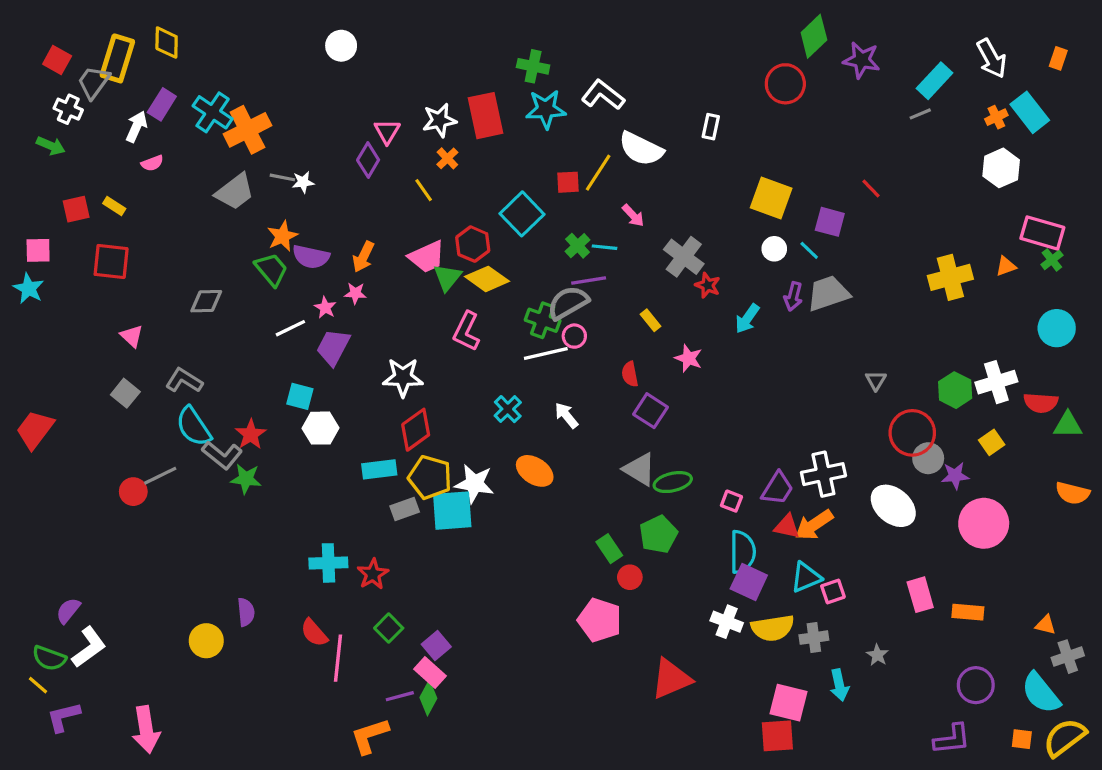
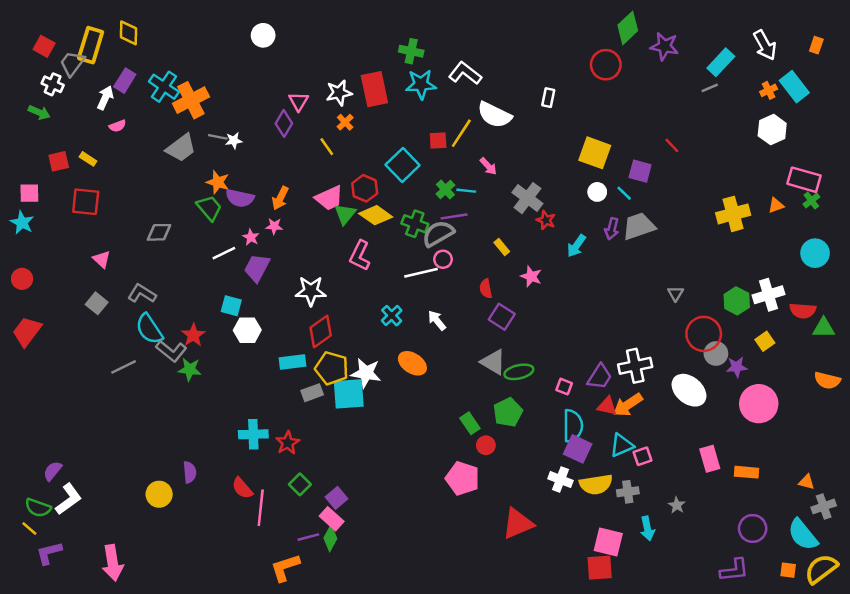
orange star: (282, 236) -> (218, 182), turned -30
green cross: (543, 320) -> (415, 224), moved
red circle: (133, 492) -> (22, 279), moved

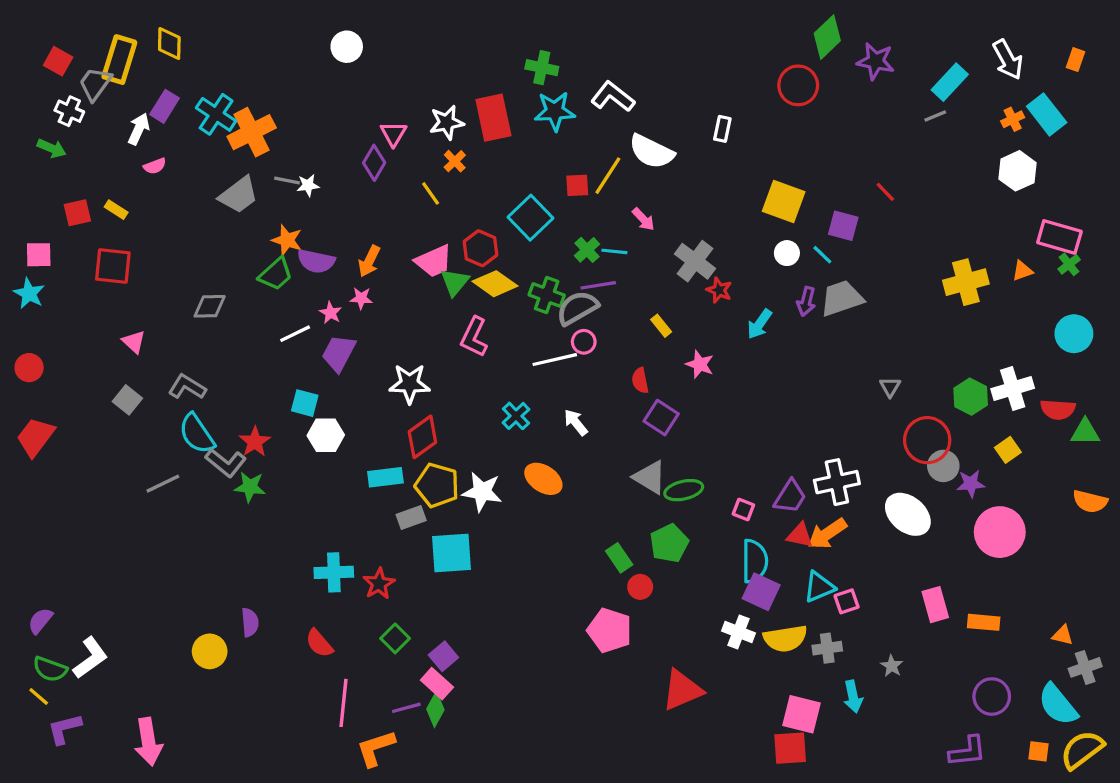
green trapezoid: (209, 208) -> (276, 274), turned 88
cyan square: (349, 394) -> (451, 553), moved
purple semicircle: (53, 471) -> (40, 621), moved
pink line: (261, 508) -> (343, 703), moved

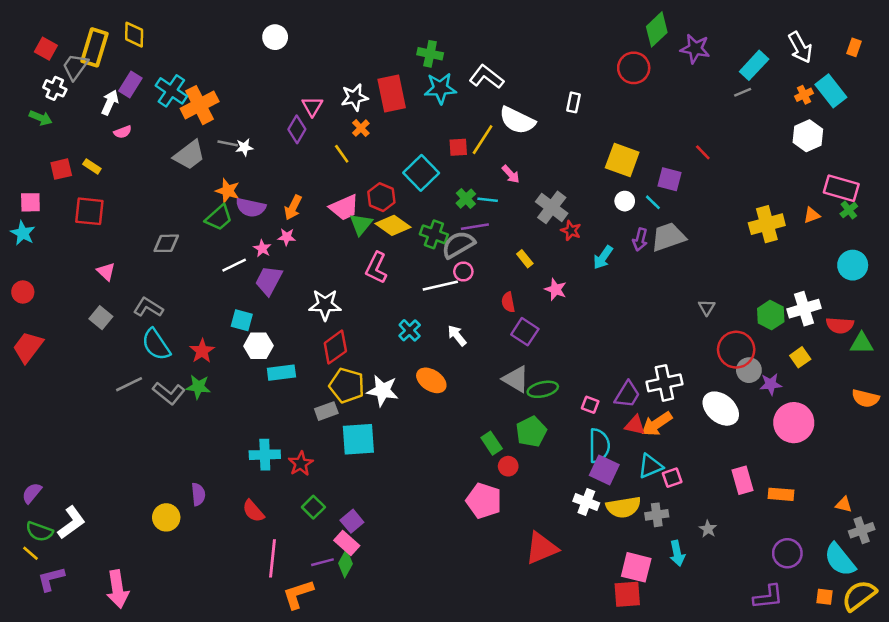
gray L-shape: (226, 463) -> (169, 393), moved
cyan rectangle: (385, 477) -> (281, 373), moved

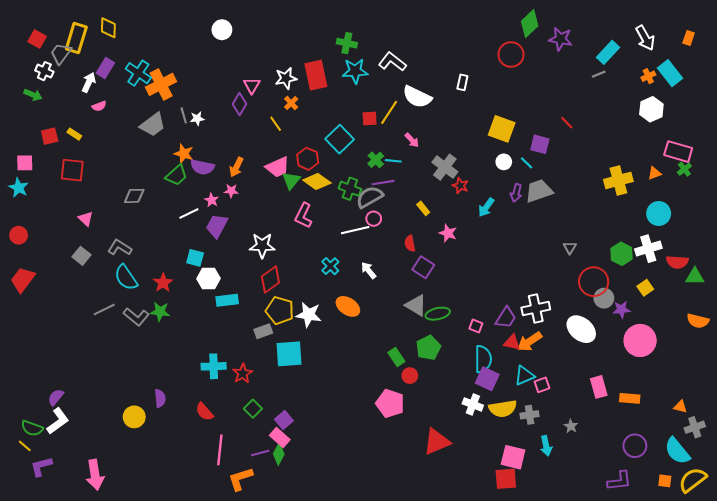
gray line: (228, 143) -> (184, 115), turned 63
cyan circle: (853, 265) -> (659, 213), moved
purple semicircle: (32, 493) -> (56, 397), moved

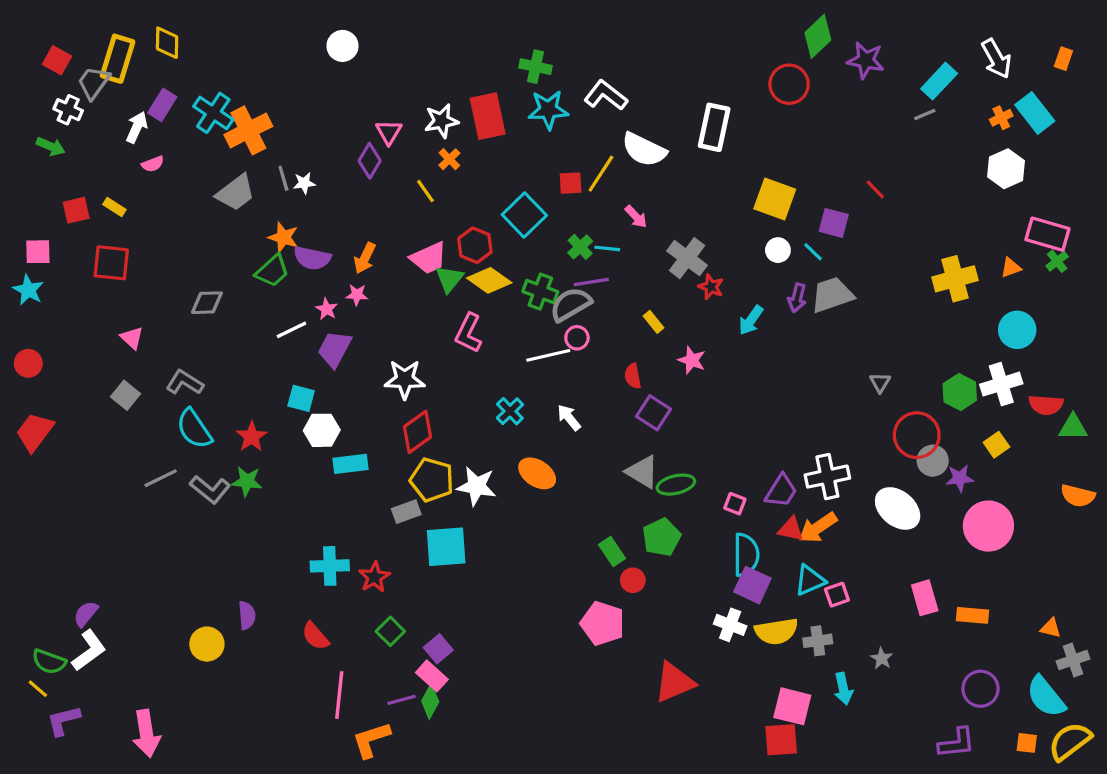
white rectangle: (462, 82) -> (714, 127), size x1.8

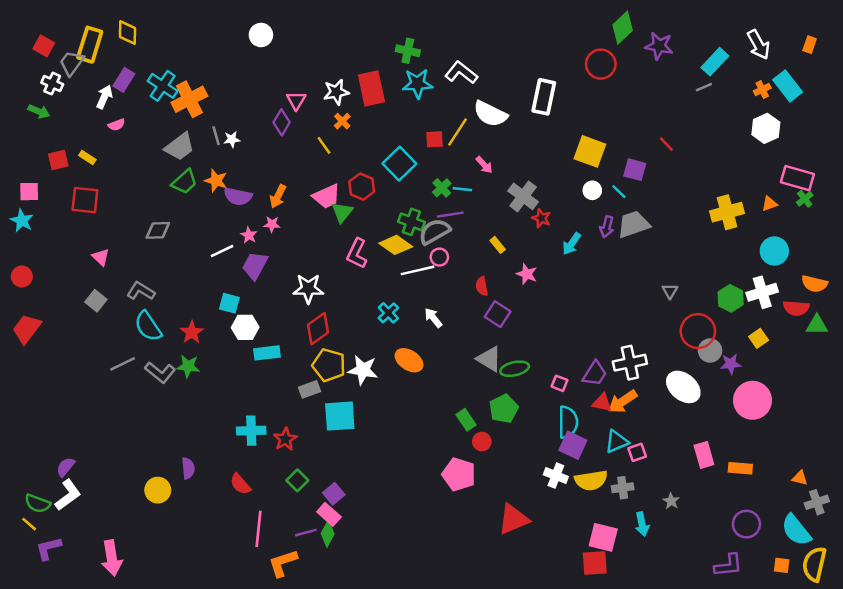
green trapezoid: (272, 271) -> (184, 182), moved
yellow diamond: (489, 280) -> (396, 245), moved
orange semicircle: (1078, 496) -> (814, 284), moved
yellow semicircle: (1070, 741) -> (814, 564), turned -40

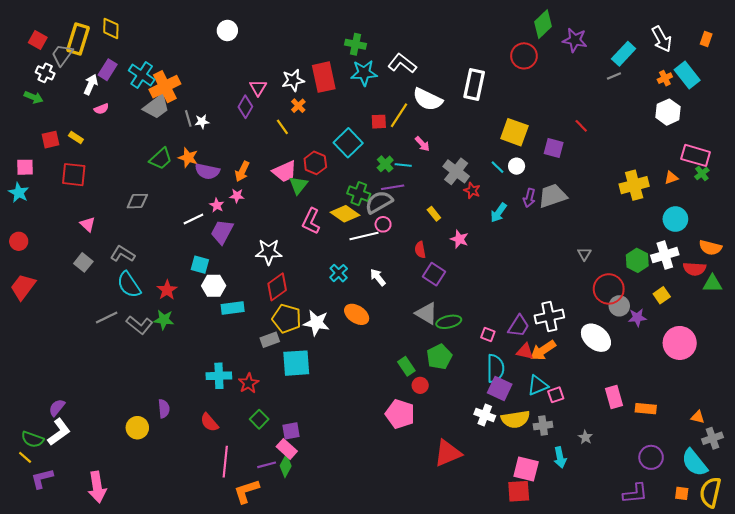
gray trapezoid: (180, 147) -> (156, 107), moved
cyan line: (619, 192) -> (497, 167), moved
pink circle: (752, 400) -> (680, 343), moved
purple square: (334, 494) -> (291, 431), turned 30

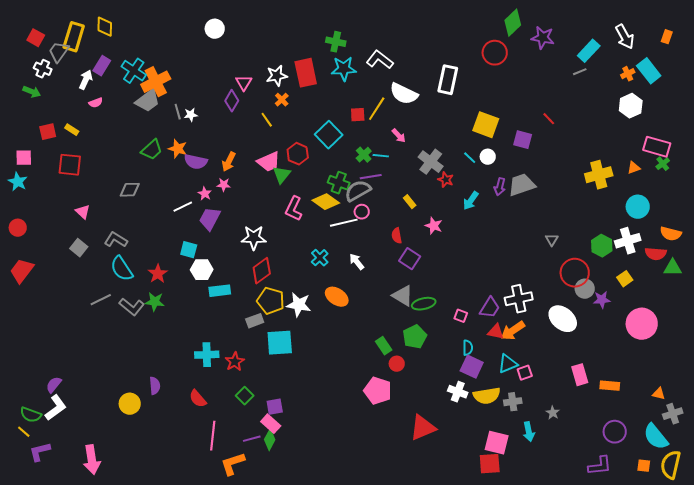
cyan semicircle: (495, 368) -> (468, 348), size x0.6

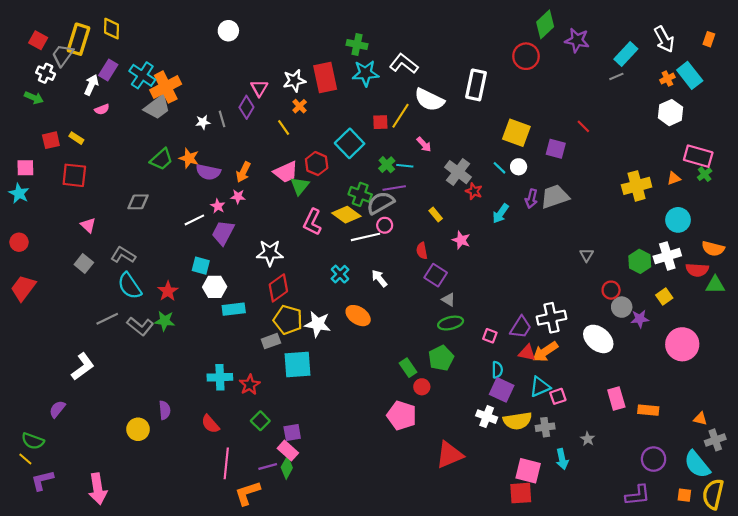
gray line: (178, 112) -> (222, 119), moved
red circle: (575, 273) -> (611, 290), size x0.6
gray triangle: (403, 296) -> (448, 300), moved, size x0.6
white L-shape: (56, 408) -> (83, 367), moved

